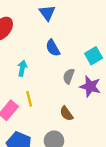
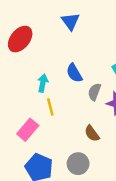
blue semicircle: (53, 48) -> (74, 73), moved
yellow line: (29, 99) -> (50, 107), moved

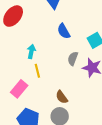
blue semicircle: (74, 73) -> (64, 31), moved
brown semicircle: (92, 133) -> (62, 97), moved

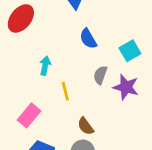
yellow line: (37, 71) -> (65, 91), moved

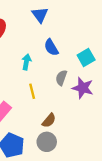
cyan arrow: (45, 66) -> (26, 62), moved
brown semicircle: (86, 126) -> (49, 120), turned -104

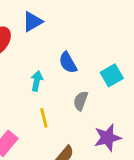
blue triangle: (40, 15) -> (32, 22), moved, turned 36
purple star: (83, 88) -> (108, 138), moved, turned -30

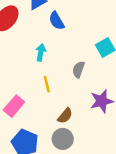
blue semicircle: (68, 63) -> (57, 21), moved

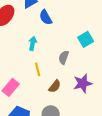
brown semicircle: (65, 116) -> (55, 86), moved

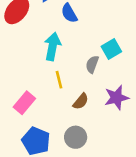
cyan square: (86, 39) -> (111, 49), moved
cyan arrow: (33, 43) -> (53, 46), size x1.5

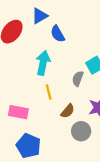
pink rectangle: (24, 103) -> (18, 112), turned 60
gray circle: (76, 137) -> (81, 131), moved

